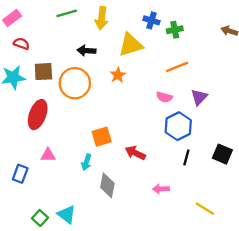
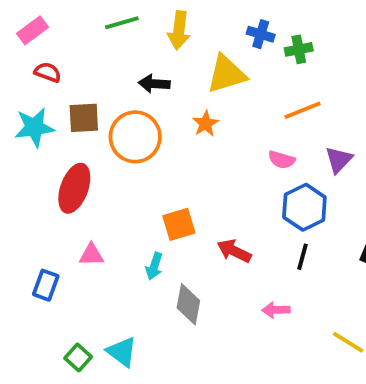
black line: (186, 158) -> (303, 257), moved

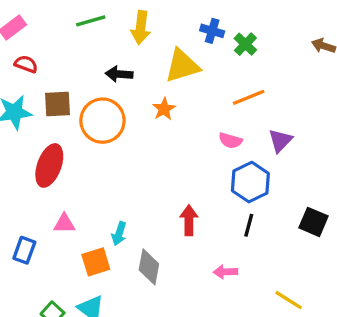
green cross: (299, 49) -> (245, 44), turned -35
orange square: (179, 224) -> (96, 262), moved
red arrow: (234, 251) -> (189, 220), turned 64

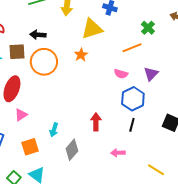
green cross: (245, 44) -> (148, 28), moved
black arrow: (119, 74) -> (38, 35), moved
pink triangle: (64, 224) -> (21, 115), moved, turned -32
orange square: (96, 262) -> (30, 147), moved
gray diamond: (149, 267) -> (72, 150), turned 30

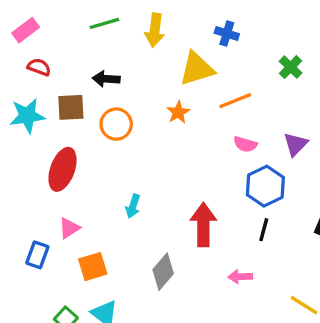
orange line: (132, 48) -> (235, 101), moved
orange circle: (44, 62) -> (116, 124), size x0.7
pink triangle: (21, 115) -> (69, 228), moved
red arrow: (96, 122) -> (203, 225), size x1.4
cyan arrow: (54, 130) -> (133, 206), moved

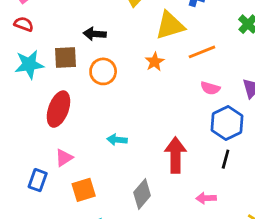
red semicircle: (39, 67) -> (24, 24), moved
cyan arrow: (133, 206) -> (117, 140), turned 78

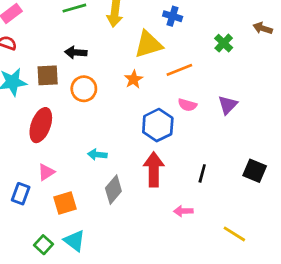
blue hexagon: (227, 123) -> (158, 125), moved
gray diamond: (142, 194) -> (113, 190), moved

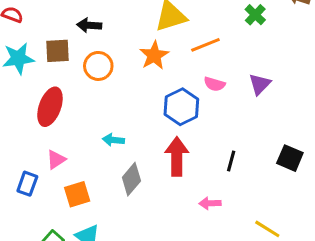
orange star: (134, 79) -> (154, 55), size x1.4

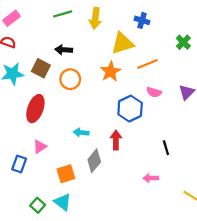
brown square: (58, 51) -> (41, 68), turned 30
red arrow: (177, 157) -> (116, 140), moved, size x0.7
black line: (231, 161) -> (166, 148), turned -32
orange square: (77, 194) -> (66, 174), moved

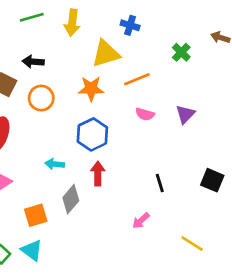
orange star: (110, 72) -> (91, 89), turned 30
blue hexagon: (130, 109) -> (92, 134), moved
pink arrow: (151, 178) -> (141, 221), turned -40

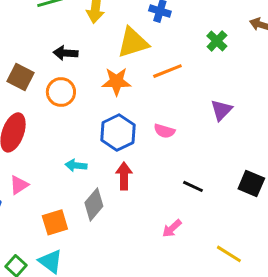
black arrow: (33, 62) -> (65, 53), moved
pink semicircle: (145, 114) -> (164, 131), moved
black line: (160, 183) -> (193, 186), turned -48

